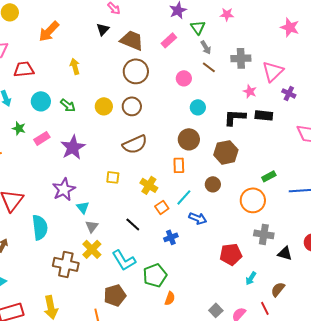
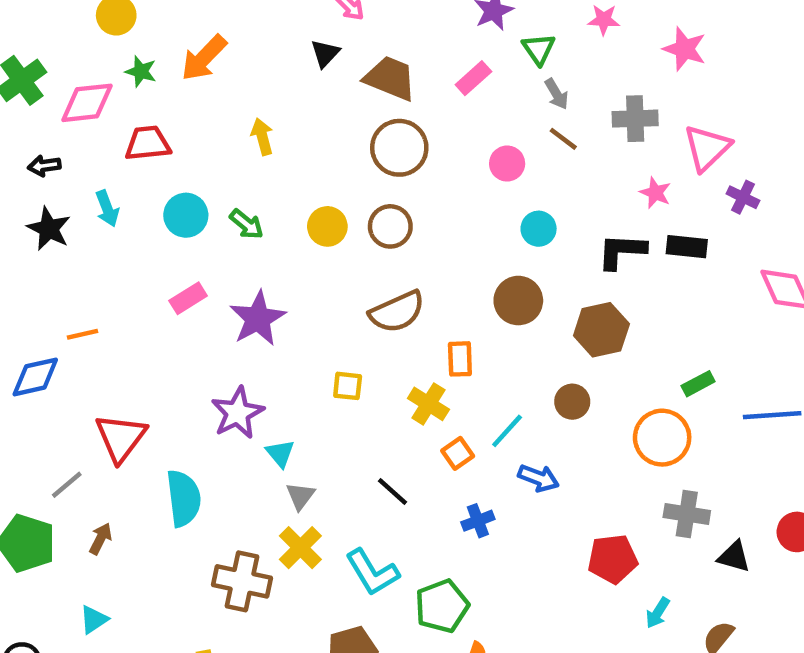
pink star: (290, 27) -> (685, 49), moved
green star: (19, 128) -> (141, 71), moved
orange rectangle: (179, 165) -> (460, 359), moved

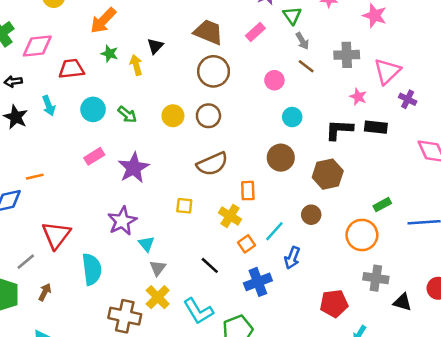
black triangle: (325, 53) -> (155, 46), moved
green star: (141, 71) -> (110, 54), moved
blue arrow: (539, 478) -> (292, 258), turned 90
blue cross: (478, 521) -> (258, 282), size x1.5

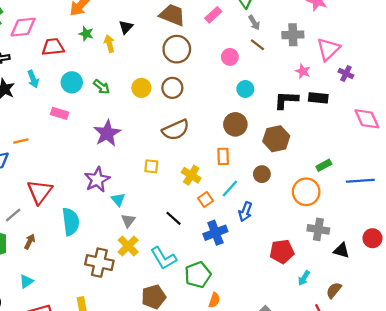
pink rectangle: (94, 156) -> (60, 113), moved, turned 49
orange rectangle: (248, 191) -> (223, 156), moved

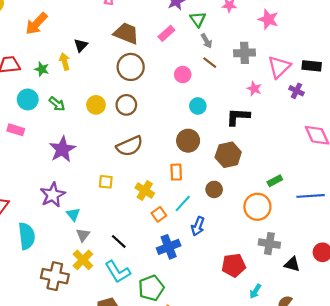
green star: (86, 34) -> (42, 69), moved
black rectangle: (318, 98) -> (312, 66), moved
black line: (173, 218) -> (119, 241), moved

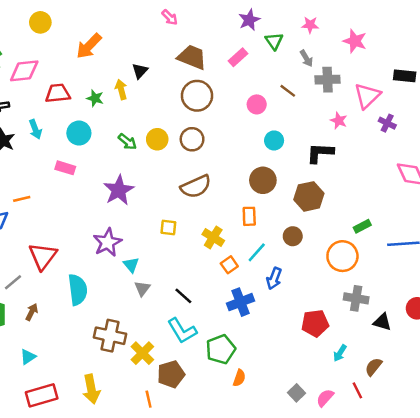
gray arrow: (207, 41) -> (306, 58), moved
black rectangle: (312, 66) -> (405, 76), moved
green arrow: (57, 104) -> (127, 142), moved
yellow cross: (83, 260) -> (142, 353), moved

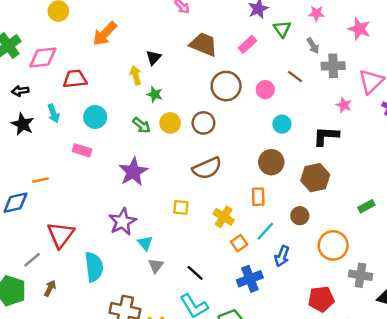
brown circle: (197, 96) -> (226, 86), moved
green star: (95, 98) -> (155, 94), moved
orange circle: (342, 256) -> (333, 245), moved

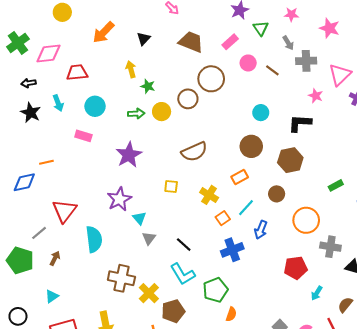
black triangle: (153, 57) -> (144, 39), moved
pink circle: (265, 90) -> (248, 63), moved
brown circle: (203, 123) -> (188, 99), moved
green arrow: (142, 125) -> (136, 114), turned -42
orange rectangle: (258, 197) -> (240, 177), turned 63

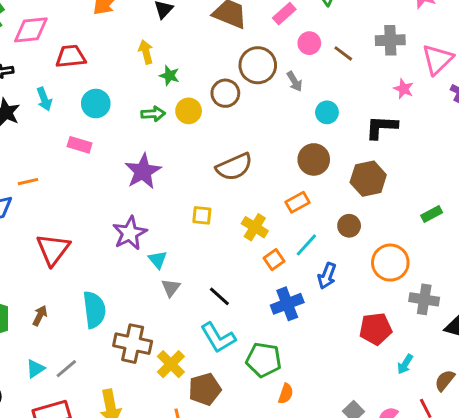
gray arrow: (288, 43) -> (295, 81), moved
gray line: (39, 233) -> (66, 369), moved
cyan semicircle: (94, 239) -> (94, 310), moved
green pentagon: (215, 290) -> (264, 360), turned 30

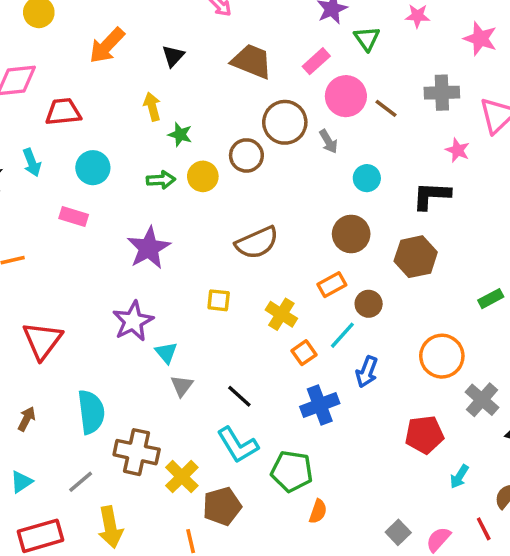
pink circle: (309, 43) -> (346, 96), size x1.5
brown circle: (349, 226) -> (369, 304), moved
gray cross: (424, 299) -> (482, 400), turned 32
gray line: (66, 369) -> (81, 482), moved

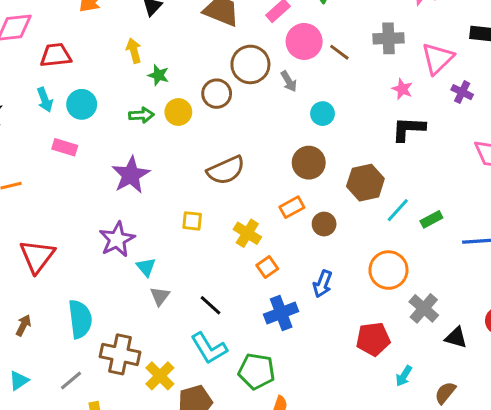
cyan arrow: (32, 162) -> (45, 100), moved
black L-shape: (431, 196) -> (408, 129), moved
cyan line: (342, 335) -> (398, 210), moved

